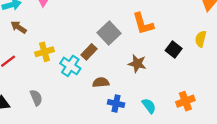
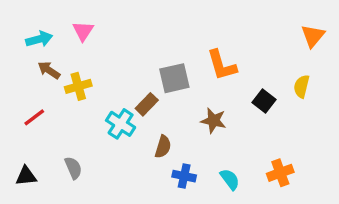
gray square: (109, 33) -> (174, 78), turned 30
yellow cross: (44, 52) -> (78, 86), moved
brown semicircle: (101, 82) -> (163, 147), turned 112

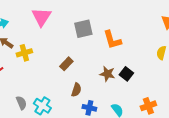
pink triangle: (83, 31) -> (41, 17), moved, size x1.5
gray square: (174, 78) -> (83, 29), moved
black square: (264, 101) -> (126, 74), moved
cyan cross: (121, 124) -> (42, 106), moved

